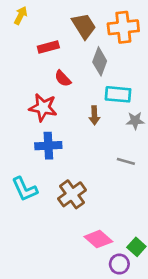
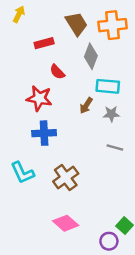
brown arrow: (94, 115) -> (86, 105), turned 35
gray star: (135, 121) -> (111, 114), moved
pink diamond: (98, 239) -> (66, 223), moved

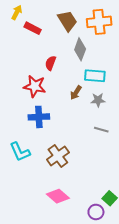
red rectangle: (44, 43) -> (33, 28), moved, turned 42
red semicircle: (57, 72) -> (51, 63), turned 64

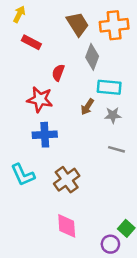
red rectangle: (33, 28) -> (31, 42), moved
pink diamond: (58, 196) -> (67, 226), turned 45

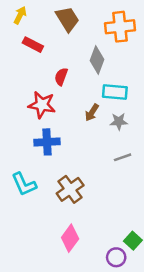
brown trapezoid: (78, 24) -> (67, 19), moved
gray line: (117, 149) -> (123, 157), turned -35
pink diamond: (67, 226) -> (70, 238), turned 40

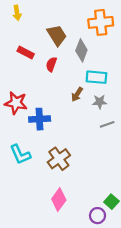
yellow arrow: (20, 15) -> (17, 13), turned 144
brown trapezoid: (67, 19) -> (57, 35), moved
red rectangle: (33, 45) -> (26, 52), moved
red star: (42, 105) -> (16, 103), moved
gray line: (123, 157) -> (107, 124), moved

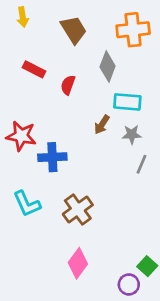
brown trapezoid: (57, 35) -> (74, 30), moved
gray line: (107, 124) -> (142, 164), turned -48

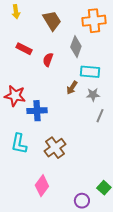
cyan L-shape: (27, 204) -> (19, 144), turned 35
pink diamond: (78, 263) -> (42, 186), moved
purple circle: (129, 284) -> (82, 201), moved

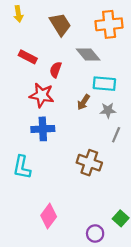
gray diamond: (76, 47) -> (88, 55), turned -60
red star: (15, 96) -> (42, 95), moved
brown cross: (55, 148) -> (89, 163), moved, turned -35

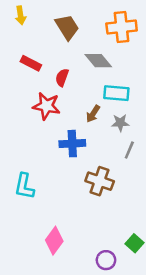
blue cross: (43, 129) -> (72, 144), moved

